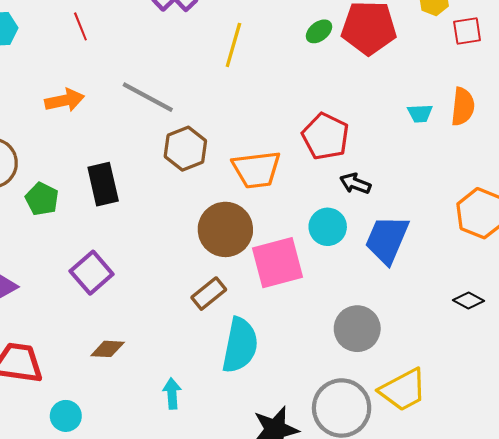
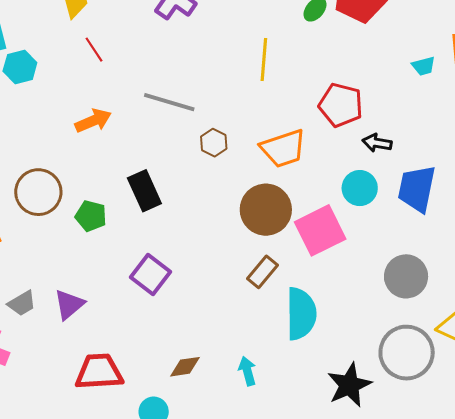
yellow line: (233, 45) -> (264, 59), moved
brown hexagon: (185, 149) -> (214, 143), size x0.7
brown diamond: (108, 349) -> (185, 367), moved

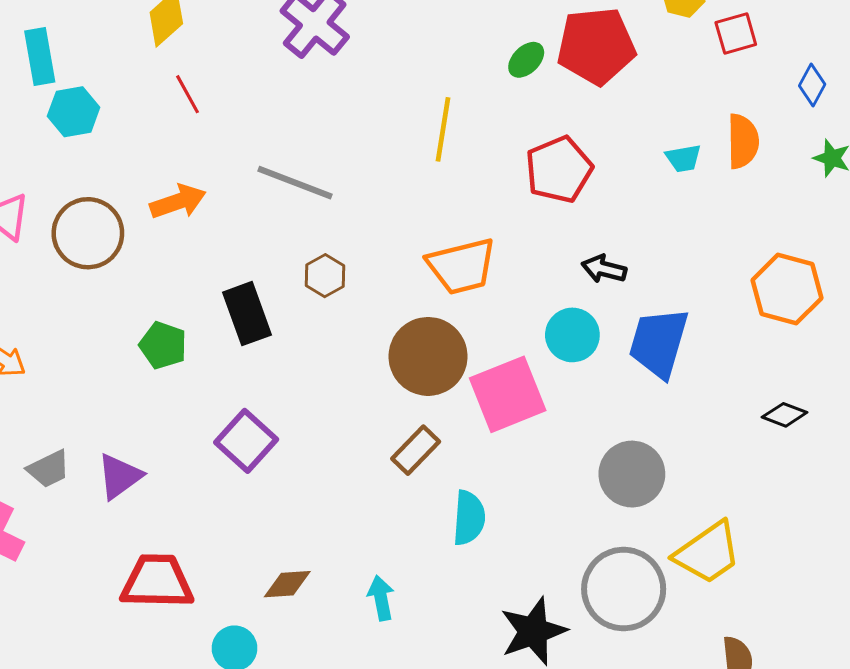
red pentagon: (341, 105) -> (559, 170), moved, turned 30
brown hexagon: (214, 143) -> (325, 276), moved
brown circle: (38, 192) -> (88, 233), moved
cyan semicircle: (301, 314) -> (469, 518), size x0.7

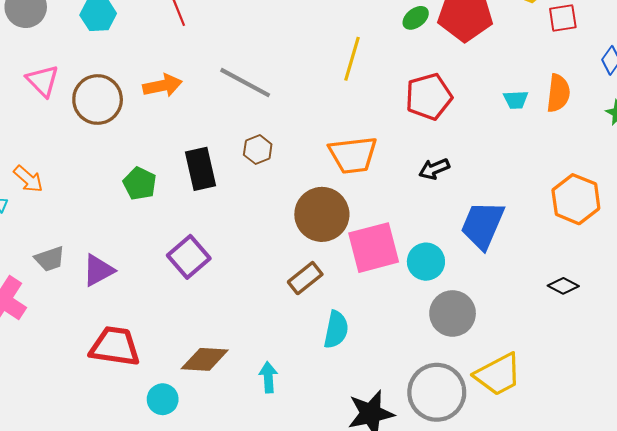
black arrow: (604, 269) -> (434, 169), moved, turned -44
cyan circle: (572, 335) -> (426, 262), moved
brown diamond: (287, 584) -> (205, 359), size x1.4

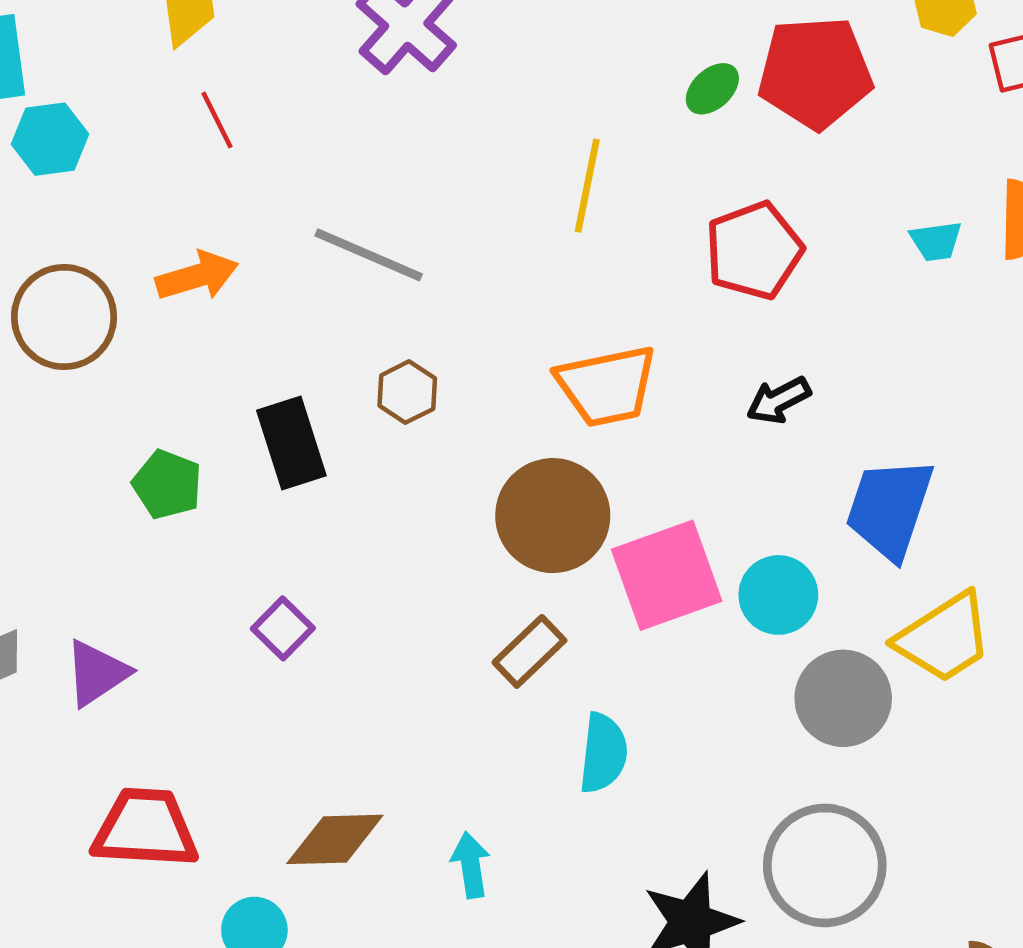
purple square: (189, 257) -> (283, 628), size x0.7
yellow trapezoid: (498, 375) -> (944, 638), moved

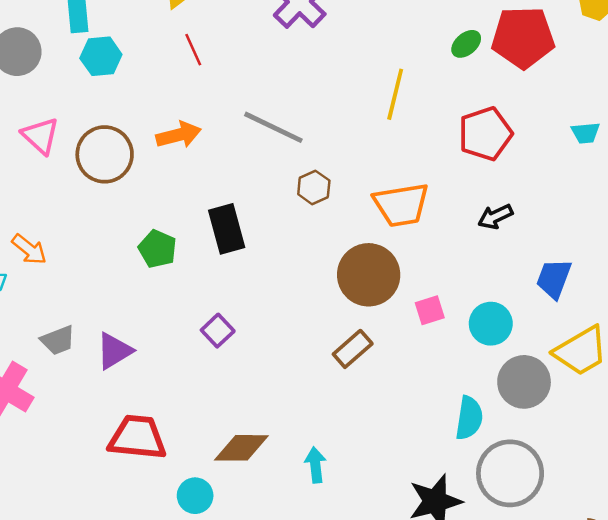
brown hexagon: (407, 392) -> (314, 187), moved
blue trapezoid: (890, 508) -> (554, 279), size x0.7
pink square: (667, 575) -> (430, 310), size x0.5
cyan semicircle: (603, 753) -> (469, 418), moved

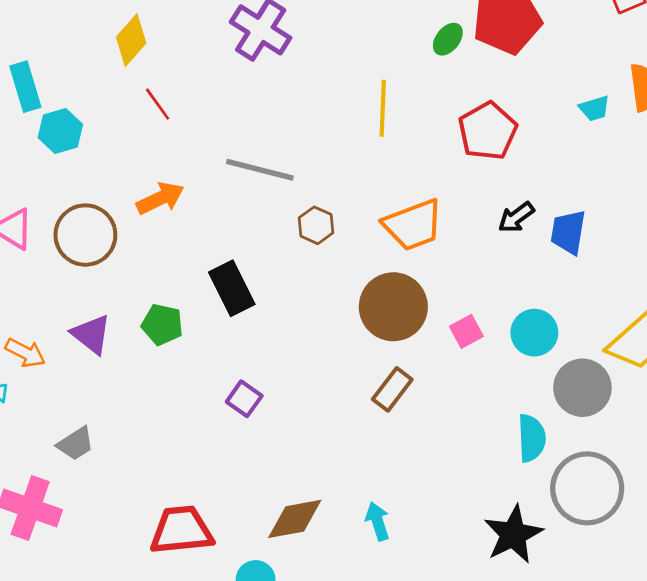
blue trapezoid: (554, 279) -> (568, 232), moved
purple triangle: (114, 351) -> (91, 334), moved, turned -39

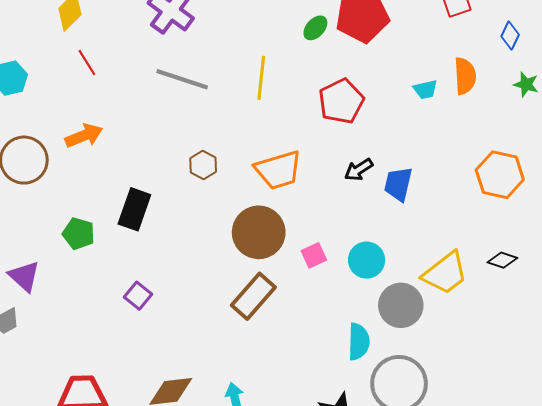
gray line: (260, 170) -> (182, 79), moved
black rectangle: (232, 288) -> (134, 209), turned 42
purple triangle: (91, 334) -> (24, 276), moved
brown rectangle: (392, 389) -> (253, 296), size x1.4

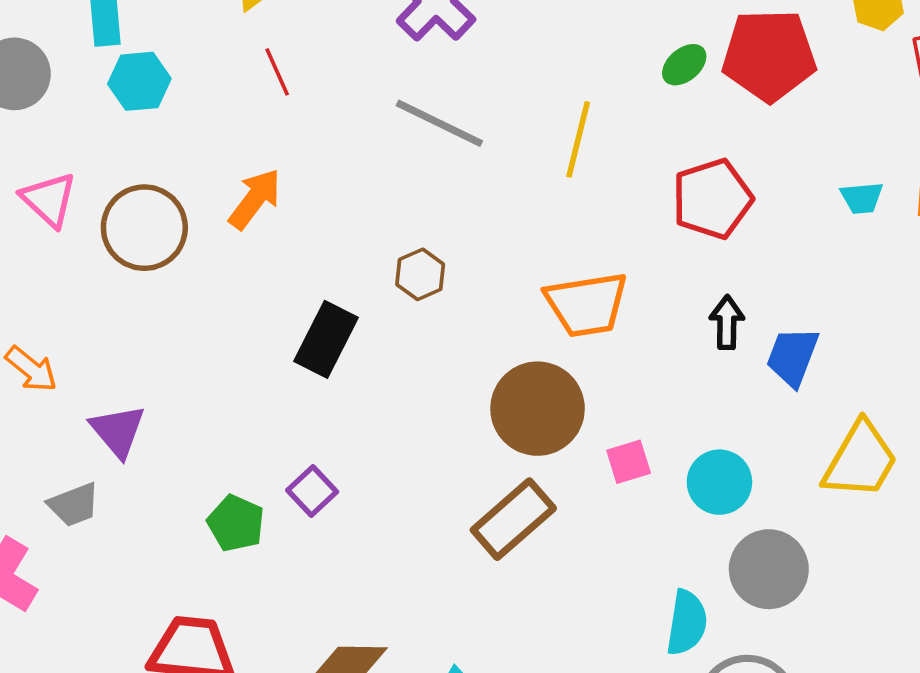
orange arrow: (84, 136) -> (255, 199), turned -39
brown hexagon: (203, 165) -> (420, 274), moved
black arrow: (359, 170) -> (727, 322), turned 116
green pentagon: (79, 234) -> (236, 523), moved
yellow trapezoid: (445, 273) -> (860, 460), moved, turned -30

